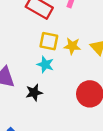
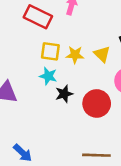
black star: (34, 92) -> (64, 94), moved

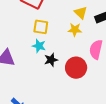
yellow triangle: (102, 54) -> (81, 13), moved
yellow star: (75, 55) -> (75, 30), moved

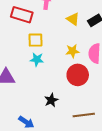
yellow star: (75, 30) -> (72, 51), moved
black star: (51, 60) -> (51, 100), moved

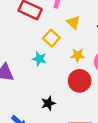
yellow triangle: (73, 19) -> (73, 22), moved
yellow square: (35, 40) -> (51, 38), moved, turned 35

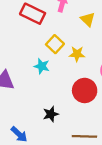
yellow triangle: (73, 22) -> (88, 19), moved
yellow star: (78, 55) -> (77, 54), moved

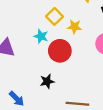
red circle: (85, 90) -> (60, 51), moved

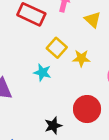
red circle: (60, 51) -> (87, 109), moved

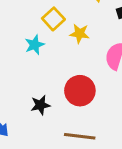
cyan star: (42, 72) -> (35, 45), turned 30

